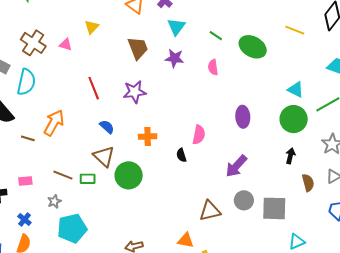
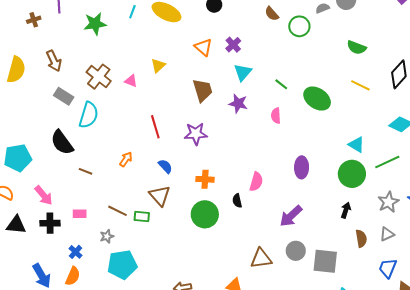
orange arrow: (54, 123) -> (126, 159), moved, size x0.6
green circle: (129, 175) -> (205, 214), moved

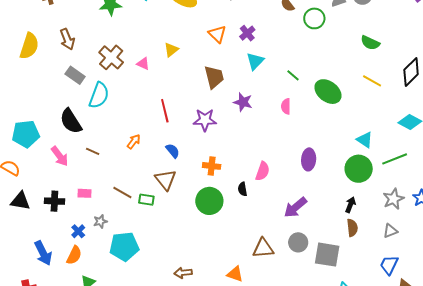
purple star: (238, 104) -> (243, 102), moved
pink arrow: (44, 195) -> (60, 156), moved
gray star: (107, 236) -> (100, 221), moved
brown semicircle: (361, 238) -> (352, 228), moved

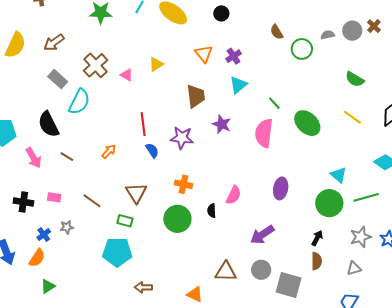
brown arrow: (67, 39) -> (54, 42), turned 70
pink semicircle: (286, 106) -> (264, 133), size x1.8
blue semicircle: (173, 151) -> (152, 150), moved
green rectangle: (146, 200) -> (125, 221), moved
cyan pentagon: (124, 246) -> (117, 252), moved

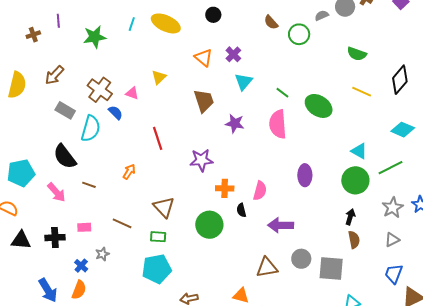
purple star: (182, 138) -> (201, 160), moved
blue semicircle: (152, 150) -> (116, 113), moved
orange cross: (183, 184) -> (225, 188), moved
purple arrow: (262, 235) -> (281, 225), moved, turned 45

